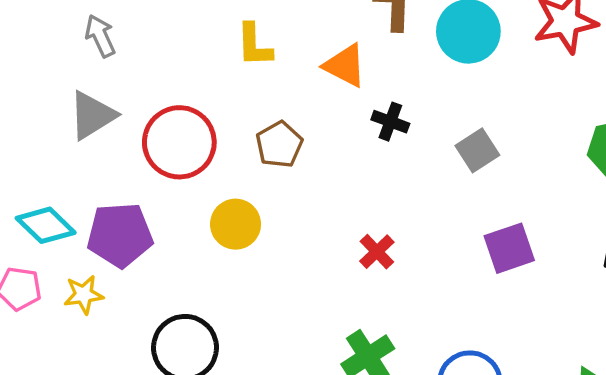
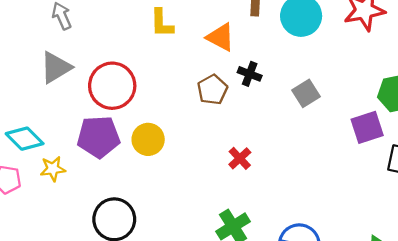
brown pentagon: (279, 144) -> (212, 90), moved
purple pentagon: (120, 235) -> (99, 137), moved
purple square: (509, 248) -> (367, 127), moved
yellow star: (84, 295) -> (53, 169), moved

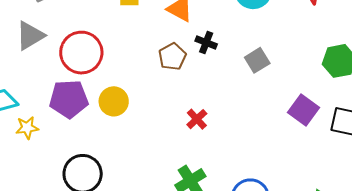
purple square: (367, 127) -> (303, 110), moved, turned -36

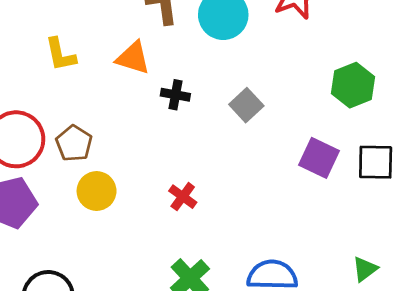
brown pentagon: (172, 57) -> (74, 143), moved
yellow circle: (114, 101) -> (97, 191), moved

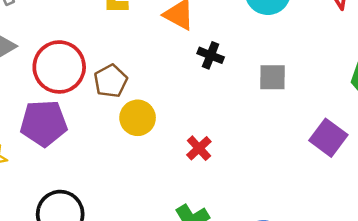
gray square: (246, 105) -> (272, 77), turned 32
yellow circle: (97, 191) -> (138, 118), moved

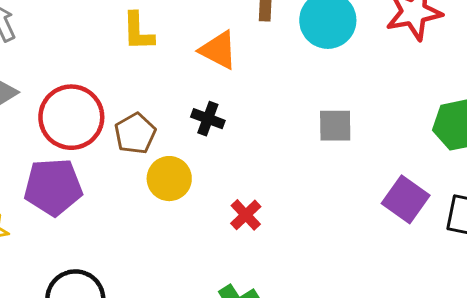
black cross: (211, 55) -> (208, 119), moved

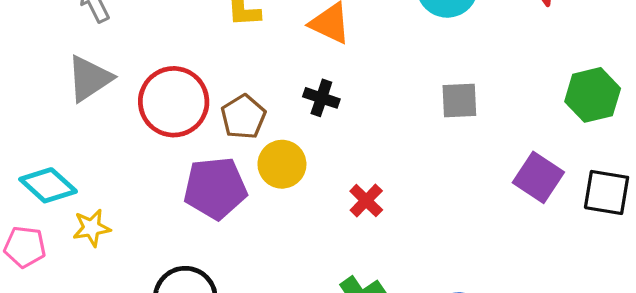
purple pentagon: (53, 187) -> (215, 188), moved

